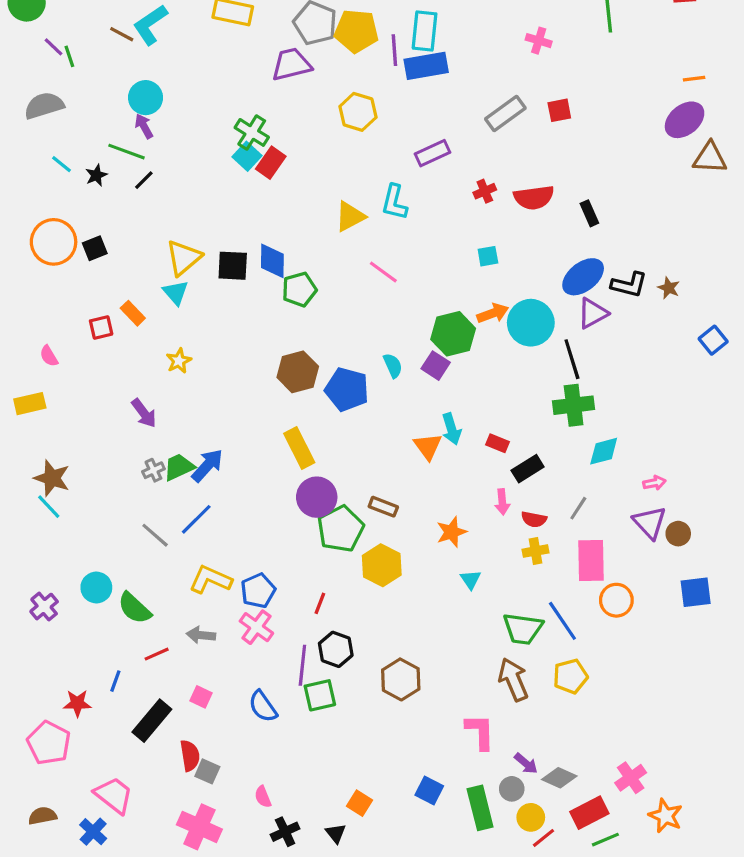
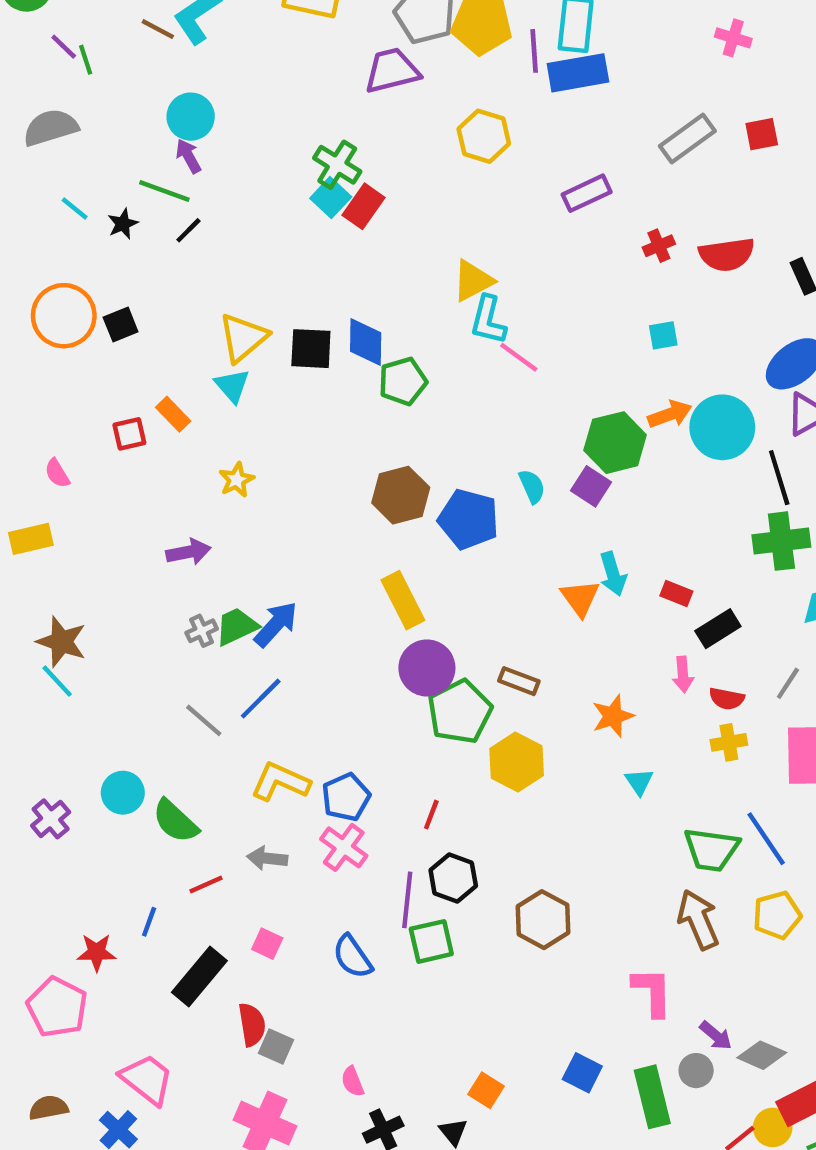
cyan L-shape: (394, 202) -> (488, 320), moved
purple arrow: (144, 413) -> (188, 552), turned -64
yellow circle: (531, 817) -> (773, 1127), moved

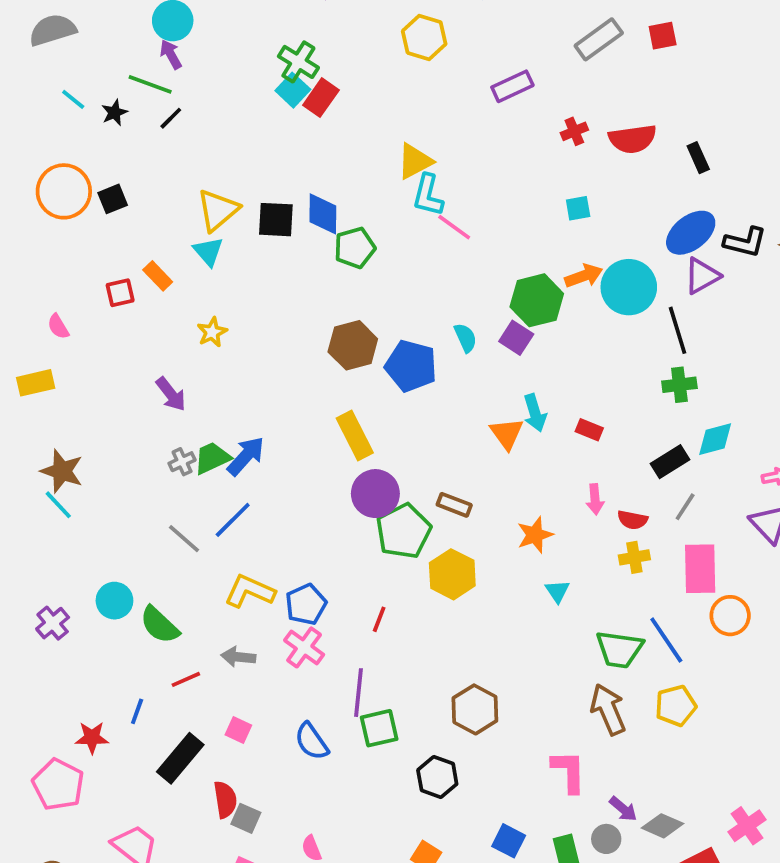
green cross: (781, 541) -> (679, 385), size x0.7
purple arrow: (188, 552) -> (171, 394), turned 63
black rectangle: (718, 629) -> (670, 462), moved
black hexagon: (453, 878) -> (437, 777), moved

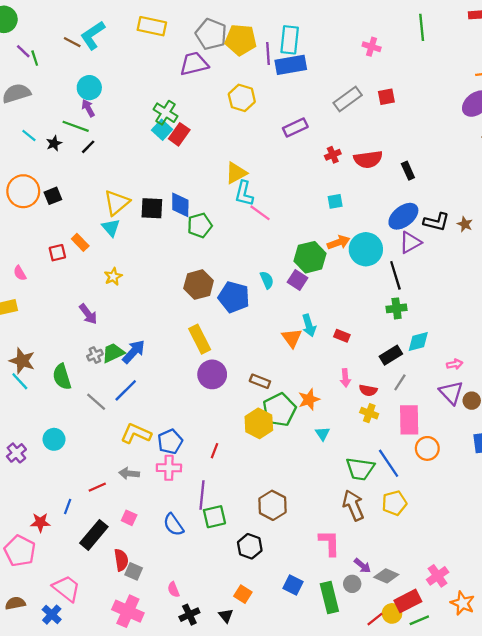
green pentagon: (404, 531) -> (279, 410), moved
yellow cross: (634, 557) -> (369, 413), turned 30
green semicircle: (160, 625) -> (62, 377), moved, turned 30
pink cross: (304, 647) -> (169, 468), turned -35

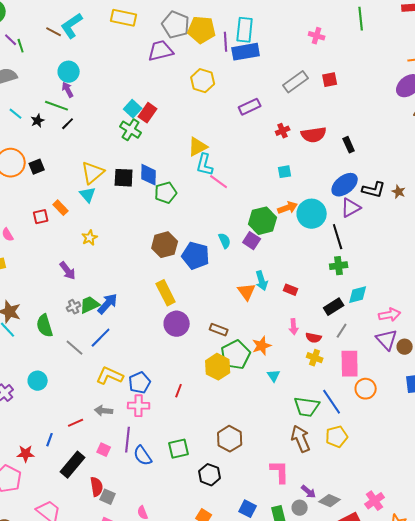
green cross: (166, 113) -> (131, 130), moved
pink arrow: (455, 364) -> (390, 315), size x1.5
purple line: (202, 495) -> (128, 440), moved

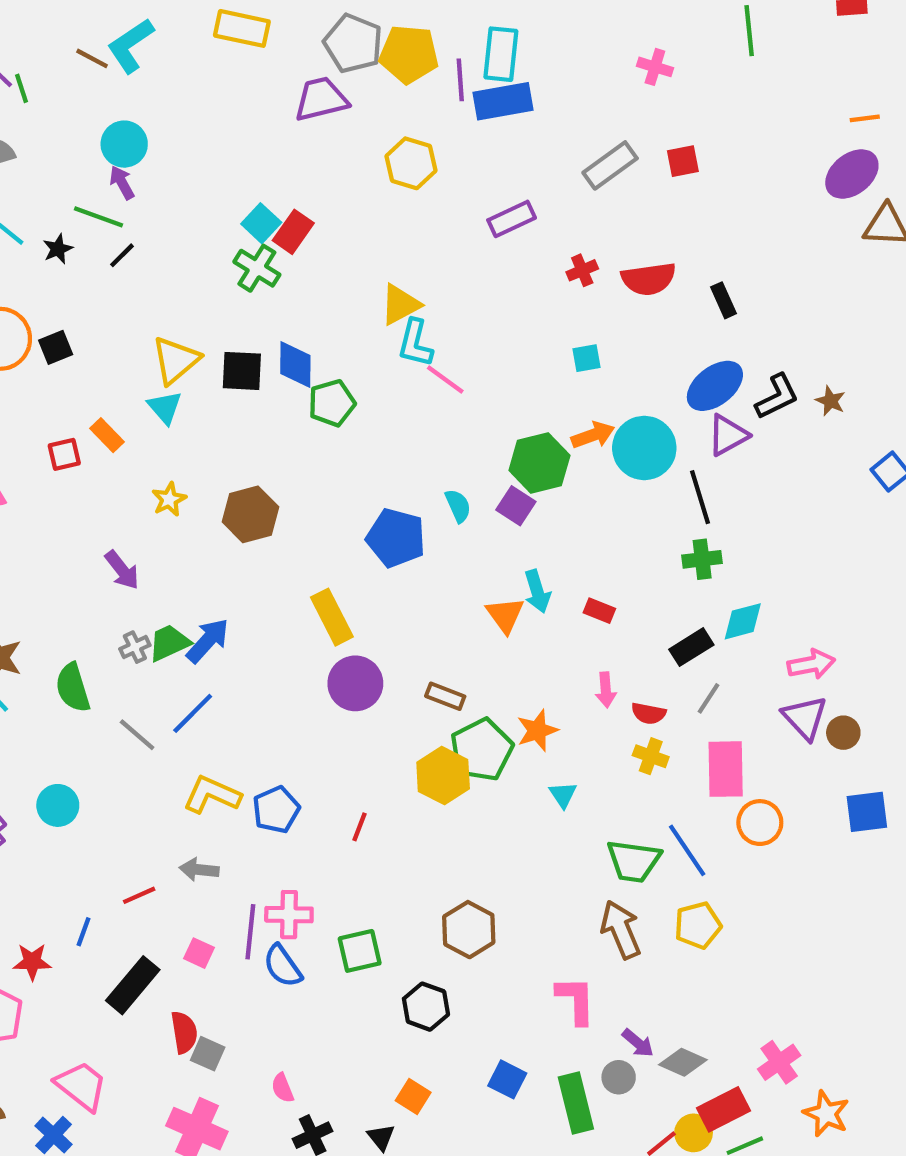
black L-shape: (374, 190) -> (777, 397), turned -40
brown hexagon: (165, 245) -> (250, 514), moved
pink cross: (139, 406) -> (289, 915), moved

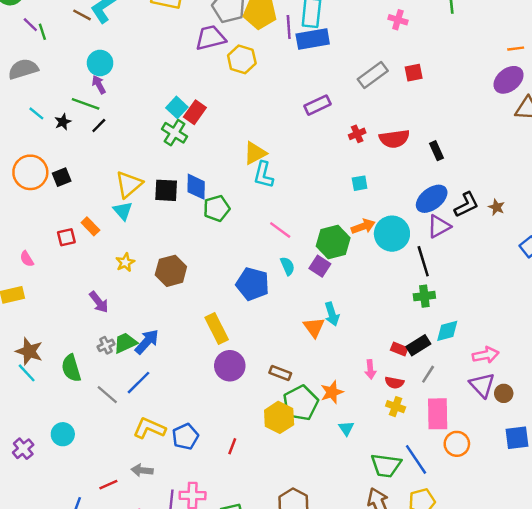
yellow hexagon: (411, 163) -> (242, 59), moved
pink line: (445, 379) -> (280, 230), moved
red rectangle: (599, 611) -> (399, 349), moved

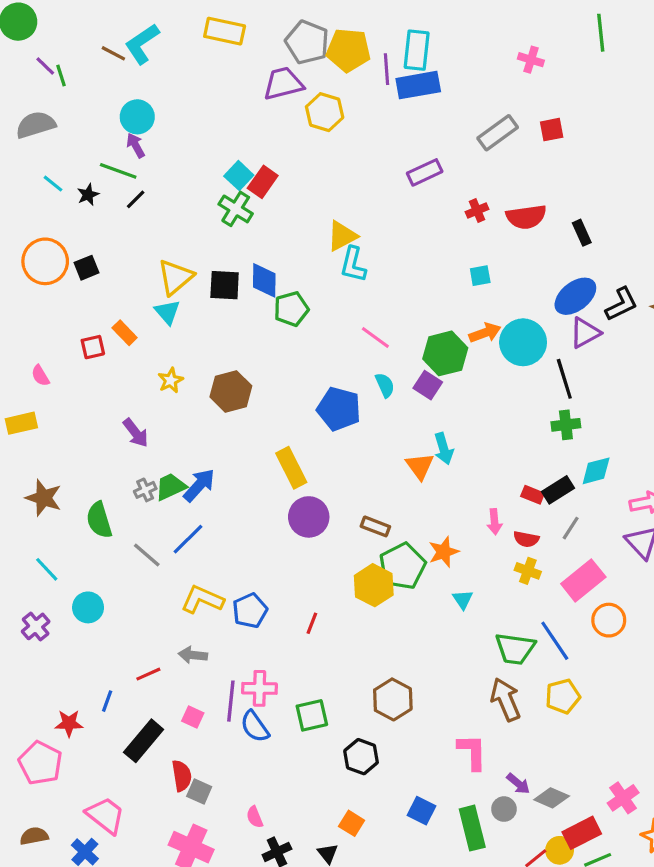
cyan line: (27, 373) -> (47, 569), moved
pink rectangle: (438, 414) -> (583, 580), turned 52

